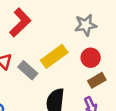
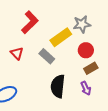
yellow rectangle: (54, 56) -> (61, 37), moved
gray rectangle: (28, 70) -> (47, 56), moved

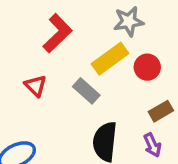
gray star: (82, 24) -> (129, 21), moved
red circle: (86, 50) -> (147, 67), moved

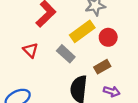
brown rectangle: (161, 111) -> (102, 67), moved
purple arrow: (152, 145) -> (112, 91), turned -49

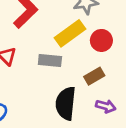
gray rectangle: (66, 54) -> (50, 60), turned -36

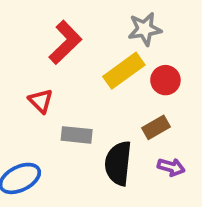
gray rectangle: (50, 60) -> (77, 135), moved

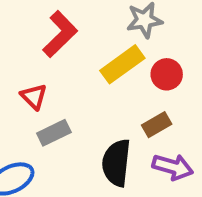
gray rectangle: (77, 135) -> (54, 133), moved, turned -32
purple arrow: (171, 167) -> (173, 167), size x1.4

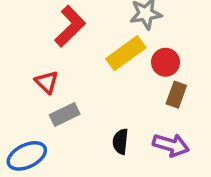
brown rectangle: (157, 125) -> (176, 95), moved, turned -40
black semicircle: (116, 163) -> (120, 141), size x0.6

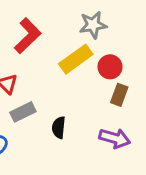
black semicircle: (120, 141) -> (59, 127), moved

